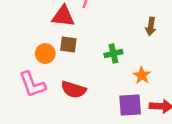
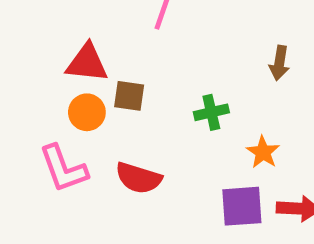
red triangle: (63, 16) -> (87, 63), moved

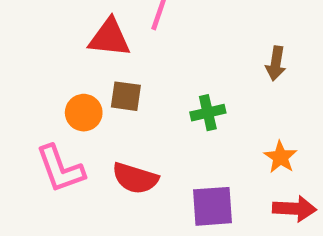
red triangle: (87, 63) -> (109, 38), moved
orange star: (263, 152) -> (280, 157), moved
purple square: (242, 206) -> (213, 206), moved

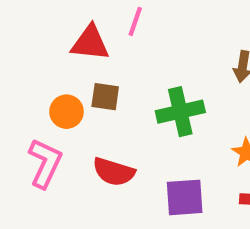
green cross: (208, 113) -> (180, 112), size x1.5
pink L-shape: (60, 169) -> (45, 163), turned -135

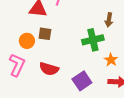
green cross: (180, 112) -> (93, 40), moved
purple square: (185, 197) -> (82, 81), turned -30

